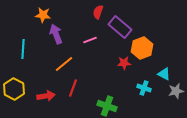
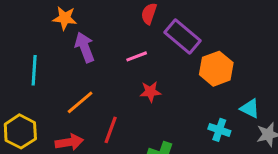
red star: (124, 63) -> (150, 92), moved
orange line: (64, 64) -> (80, 102), moved

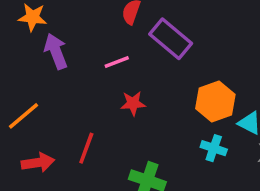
orange hexagon: (216, 69) -> (215, 102), moved
orange line: (80, 102) -> (24, 116), moved

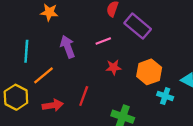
purple arrow: (56, 51) -> (68, 47), moved
orange hexagon: (215, 102) -> (149, 72), moved

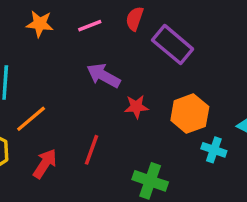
pink line: (103, 41) -> (90, 26), moved
purple arrow: (68, 47) -> (104, 76), moved, turned -40
red arrow: (53, 105) -> (45, 164), turned -48

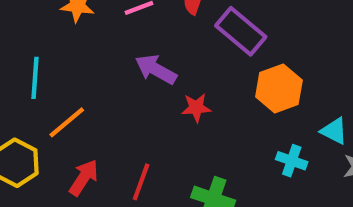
orange hexagon: (190, 114) -> (279, 89), moved
red line: (91, 150) -> (141, 182), moved

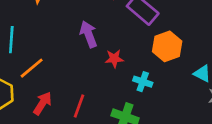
purple arrow: (156, 69) -> (89, 34), turned 40
cyan cross: (292, 161) -> (143, 82), moved

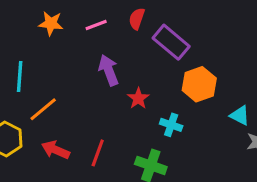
red star: (114, 59) -> (138, 98), turned -30
red arrow: (42, 103) -> (56, 150), turned -100

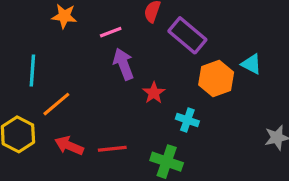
pink line: (96, 25) -> (111, 32), moved
cyan triangle: (240, 116) -> (251, 64), moved
red line: (98, 153) -> (112, 149), turned 64

